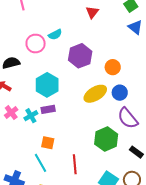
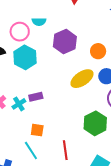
cyan semicircle: (55, 35) -> (39, 22), turned 32
cyan hexagon: (47, 85) -> (25, 57), moved

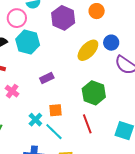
orange circle: (98, 51) -> (97, 11), moved
cyan cross: (19, 104) -> (35, 120), moved
green hexagon: (95, 123) -> (94, 93), moved

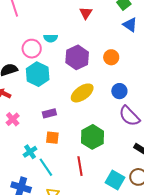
yellow ellipse: (88, 50) -> (82, 93), moved
orange square: (56, 110) -> (52, 138), moved

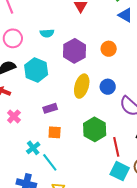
pink circle: (32, 49) -> (13, 38), moved
blue circle: (119, 91) -> (108, 87), moved
yellow ellipse: (82, 93) -> (82, 86), turned -35
red line: (80, 166) -> (116, 147), moved

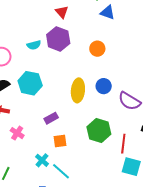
purple hexagon: (75, 51) -> (58, 39), moved
red line: (116, 147) -> (123, 144), turned 30

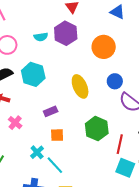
orange circle: (97, 49) -> (104, 47), size x1.5
blue circle: (104, 86) -> (115, 81), moved
yellow ellipse: (78, 90) -> (80, 86), turned -35

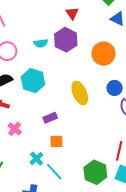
green hexagon: (97, 129) -> (95, 172), moved

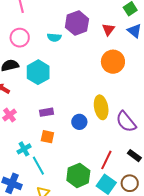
red triangle: (72, 13) -> (108, 29), moved
purple hexagon: (66, 40) -> (77, 23), moved
blue circle: (115, 88) -> (79, 122), moved
yellow ellipse: (80, 93) -> (101, 107), moved

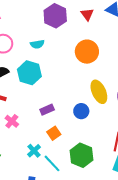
cyan semicircle: (54, 37) -> (37, 44), moved
orange circle: (113, 62) -> (87, 52), moved
orange square: (47, 137) -> (54, 133), turned -32
green hexagon: (78, 175) -> (81, 155), moved

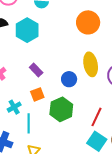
purple rectangle: (47, 110) -> (36, 70), turned 56
green hexagon: (81, 155) -> (61, 109), moved
cyan line: (52, 163) -> (29, 123), turned 30

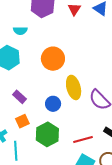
orange circle: (88, 22) -> (53, 59), moved
red line: (97, 117) -> (83, 140), turned 54

